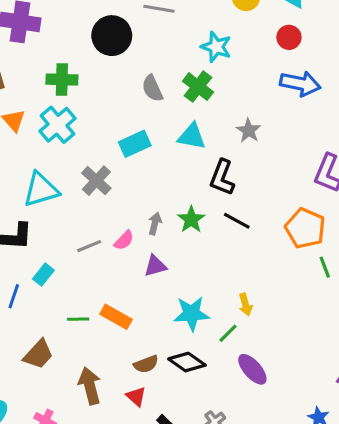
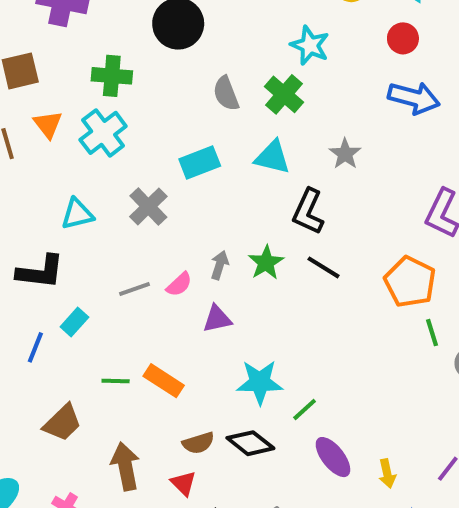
cyan triangle: (41, 190) -> (77, 214), size x0.7
yellow arrow: (245, 305) -> (387, 474), moved

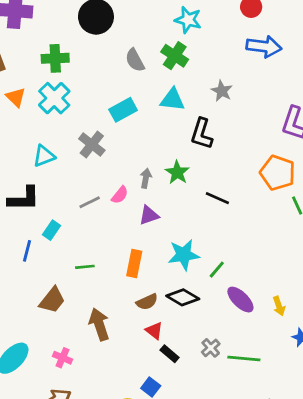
black line: (324, 267) -> (217, 198), moved
orange rectangle: (164, 381) -> (134, 264), moved, turned 76
red triangle: (184, 483) -> (154, 331), moved

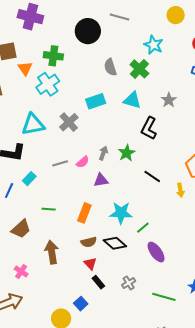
orange triangle: (16, 97) -> (25, 68), moved
cyan triangle: (44, 156) -> (33, 124), size x1.4
yellow arrow: (279, 306) -> (180, 190), moved
green line: (244, 359) -> (164, 297), moved

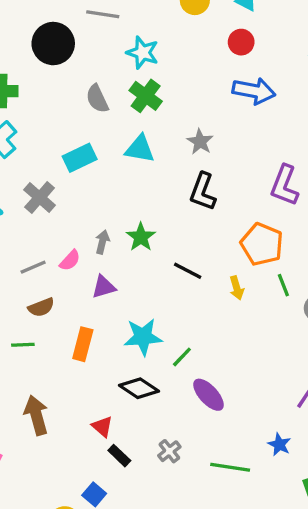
cyan star: (153, 45) -> (143, 53), moved
black L-shape: (149, 128) -> (203, 192), moved
brown semicircle: (89, 242) -> (41, 307), moved

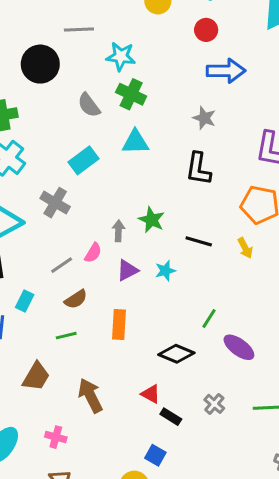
gray star: (200, 142) -> (204, 118), moved
cyan star: (143, 337) -> (165, 271), moved, size x0.6

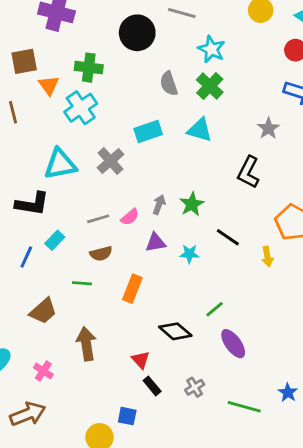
blue square: (155, 455) -> (127, 416), turned -36

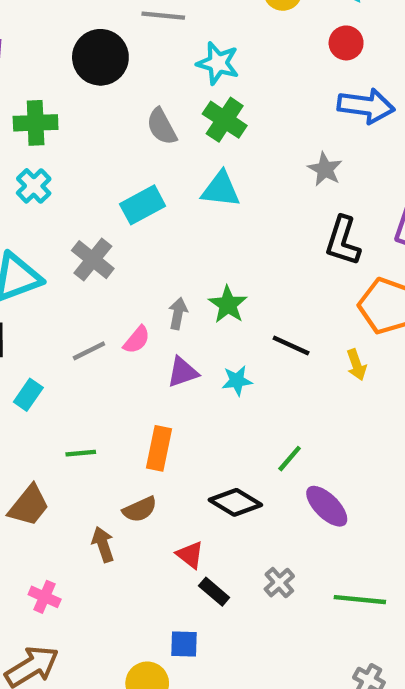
cyan cross: (81, 108) -> (34, 186), size x0.7
black L-shape: (248, 172) -> (343, 241), moved
brown semicircle: (101, 254) -> (140, 509), moved
brown arrow: (86, 344) -> (103, 544), size x0.7

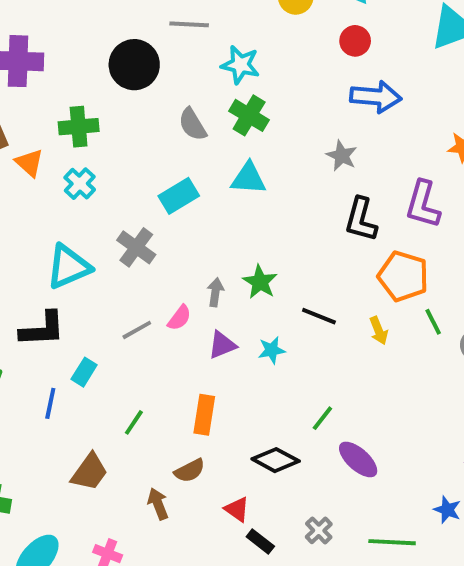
green line: (81, 453) -> (134, 422), turned -48

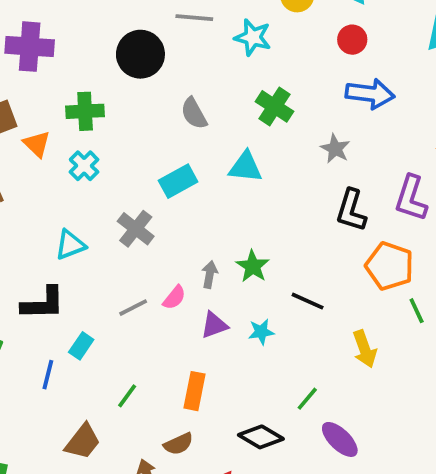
cyan star: (240, 65) -> (253, 37), moved
green cross: (249, 115) -> (274, 106), moved
cyan triangle: (68, 267) -> (70, 245), size x0.7
yellow arrow: (379, 331) -> (365, 349), moved, size x1.4

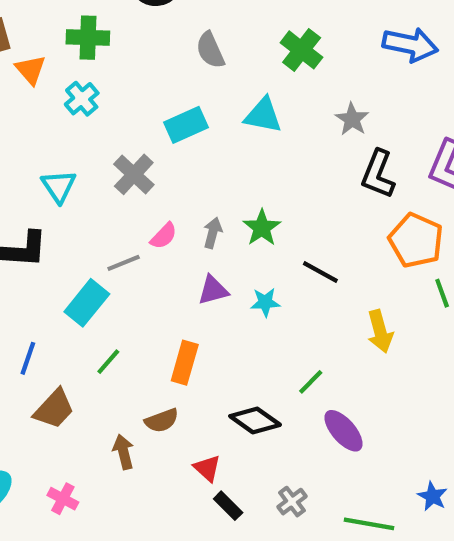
gray star: (335, 149) -> (352, 119), moved
cyan triangle: (70, 245) -> (59, 186), turned -48
pink semicircle: (174, 298) -> (164, 236), moved
cyan rectangle: (81, 346) -> (87, 303), moved, size x1.5
blue line: (48, 375) -> (28, 358), moved

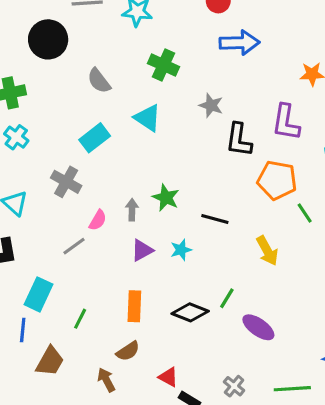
cyan triangle: (263, 115) -> (148, 118), turned 36
cyan rectangle: (87, 303) -> (38, 294), moved
black diamond: (255, 420) -> (190, 312), moved

